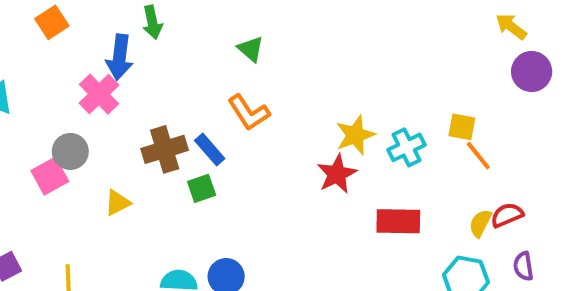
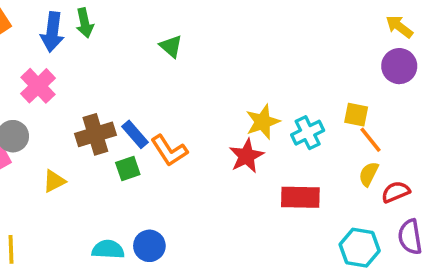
blue arrow: (120, 57) -> (52, 32), moved
purple circle: (532, 72) -> (399, 66), moved
orange L-shape: (249, 113) -> (169, 151), moved
yellow semicircle: (480, 223) -> (369, 174), moved
purple semicircle: (523, 266) -> (410, 237), size x1.4

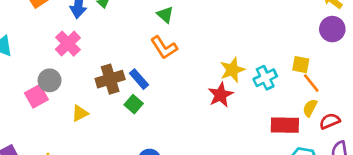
orange L-shape: (169, 151) -> (164, 47), moved
green square: (128, 169) -> (134, 104), turned -30
red rectangle: (300, 197) -> (285, 125), moved

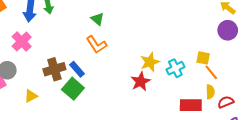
green square: (134, 104) -> (73, 89), size x1.5
yellow semicircle: (310, 108) -> (210, 92), turned 152

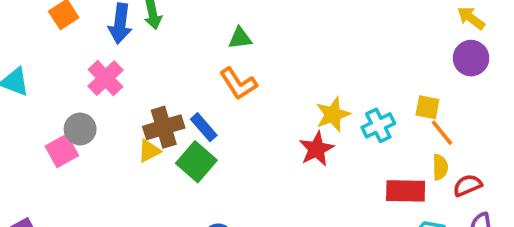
green triangle: (98, 19) -> (240, 38), turned -48
yellow triangle: (31, 96) -> (149, 151), moved

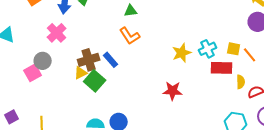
cyan cross: (378, 125) -> (208, 49), moved
orange line: (442, 133) -> (250, 55), moved
red star: (316, 149) -> (173, 91), moved, turned 30
green square: (196, 162) -> (95, 81), moved
red rectangle: (406, 191) -> (222, 68), moved

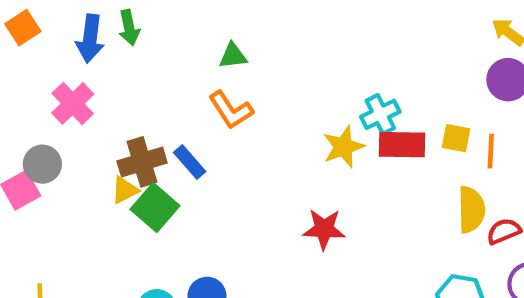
cyan cross: (208, 49) -> (380, 114), moved
orange line: (250, 55) -> (491, 151), turned 42
red rectangle: (222, 68) -> (402, 145), moved
yellow semicircle: (241, 82) -> (471, 210), size x1.5

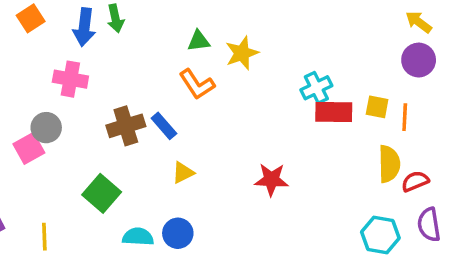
pink cross: (73, 103) -> (70, 79), turned -36
yellow star: (343, 147) -> (242, 53), moved
yellow triangle: (125, 190) -> (183, 173), moved
green square: (155, 207) -> (102, 193), moved

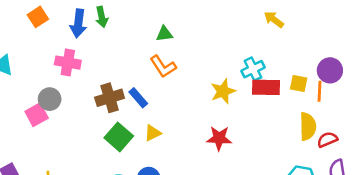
yellow arrow: (419, 22) -> (274, 20), moved
yellow star: (242, 53) -> (223, 91), moved
purple circle: (419, 60) -> (330, 70), moved
green square: (102, 193) -> (119, 137), moved

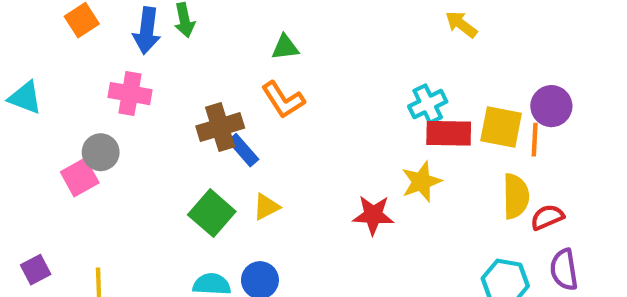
yellow square: (299, 83) -> (501, 127), size x1.5
yellow star: (223, 91) -> (421, 182), moved
brown cross: (110, 98) -> (220, 127), moved

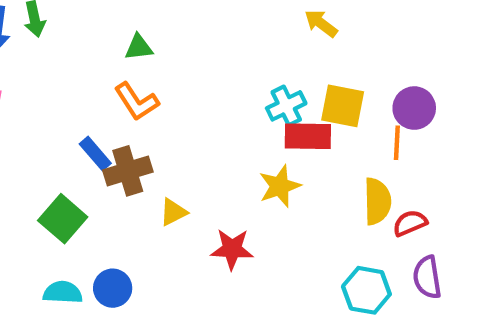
brown cross: (220, 127) -> (128, 171), moved
yellow square: (501, 127) -> (343, 106), moved
yellow triangle: (266, 207) -> (173, 212), moved
red star: (373, 215) -> (232, 249), moved

